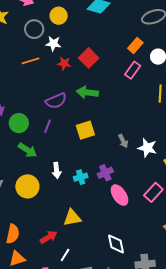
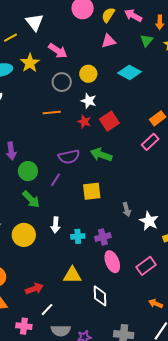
white star: (53, 44) -> (89, 101), moved
yellow triangle: (72, 218) -> (72, 275), moved
white diamond: (116, 244) -> (100, 296), moved

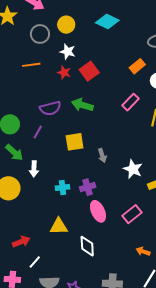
pink rectangle: (150, 142) -> (130, 102), moved
gray arrow: (127, 210) -> (102, 155), moved
white arrow: (55, 225) -> (34, 169), moved

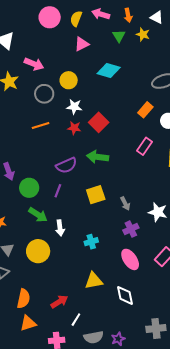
purple cross: (88, 187) -> (131, 229), moved

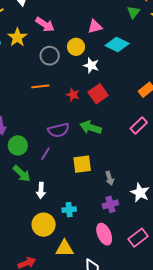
pink triangle: (82, 44) -> (95, 27), moved
white star: (74, 107) -> (91, 65), moved
yellow circle: (38, 251) -> (44, 225), moved

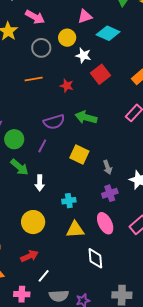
red square: (98, 94) -> (101, 74), moved
yellow square: (82, 164) -> (79, 155), turned 36
yellow circle: (44, 225) -> (33, 222), moved
yellow triangle: (65, 248) -> (75, 230), moved

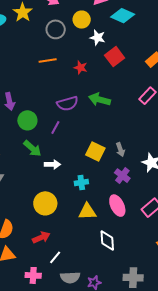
yellow square: (79, 155) -> (95, 152), moved
white arrow: (40, 183) -> (52, 164), turned -91
purple cross: (110, 193) -> (122, 176), turned -35

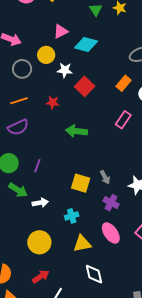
purple semicircle: (67, 103) -> (18, 127), moved
white diamond: (107, 241) -> (94, 274), moved

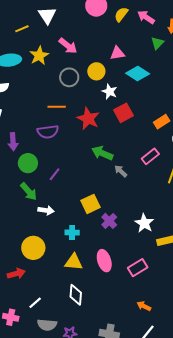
red star: (53, 103) -> (88, 119), size x1.6
gray arrow: (105, 177) -> (121, 171), moved, turned 144
yellow square: (81, 183) -> (91, 204), turned 30
purple cross: (111, 203) -> (109, 221), moved
red arrow: (41, 277) -> (16, 274), moved

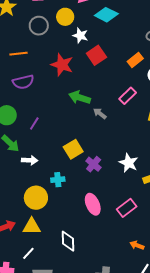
orange line: (57, 107) -> (18, 54), moved
yellow circle: (33, 248) -> (36, 198), moved
yellow triangle: (74, 262) -> (32, 226), moved

